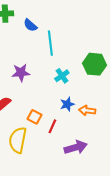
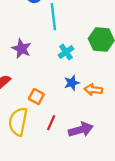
purple star: (21, 73) -> (22, 49), turned 30
red line: (52, 126) -> (51, 123), moved

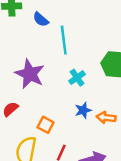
purple star: (22, 49) -> (30, 74), size x1.4

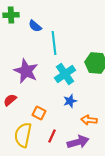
cyan cross: (77, 78) -> (65, 74), size x1.5
orange arrow: (106, 118) -> (89, 120), moved

